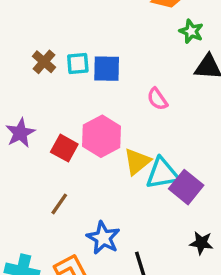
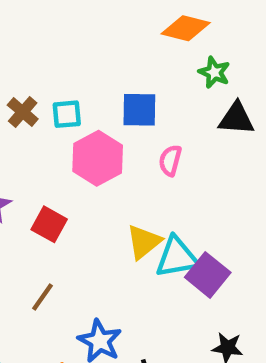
blue square: (107, 69) -> (139, 110), moved
pink semicircle: (157, 99) -> (170, 160), turned 50
pink hexagon: (102, 136) -> (98, 158), moved

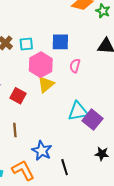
green star: (214, 72) -> (103, 11), moved
yellow triangle: (144, 242) -> (46, 84), moved
brown line: (42, 297) -> (15, 130), turned -40

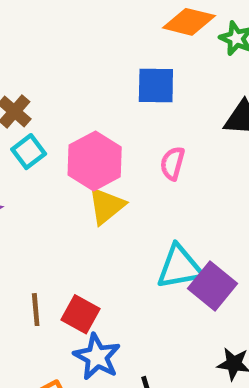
blue square: (60, 42) -> (156, 86), moved
cyan square: (26, 44) -> (29, 152), moved, turned -32
red square: (18, 96) -> (80, 314), moved

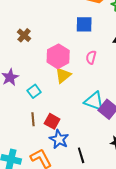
cyan square: (29, 152) -> (34, 91), moved
cyan triangle: (180, 267) -> (94, 101), turned 30

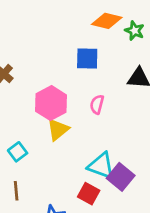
red square: (52, 121) -> (89, 194), moved

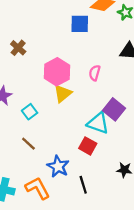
blue square: (87, 59) -> (80, 24), moved
purple square: (121, 177) -> (114, 109), moved
brown line: (16, 191) -> (28, 144), turned -42

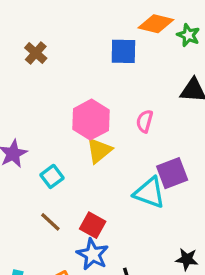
brown cross: (18, 48) -> (36, 53), moved
purple square: (114, 109) -> (172, 173), turned 30
red square: (88, 146) -> (93, 225), moved

